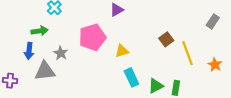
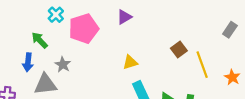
green arrow: (40, 31) -> (40, 40), turned -126
pink pentagon: (92, 37) -> (84, 29), moved

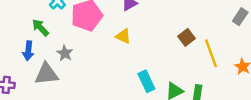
yellow triangle: (130, 62) -> (123, 36), moved, turned 42

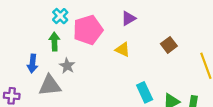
green arrow: (40, 28) -> (54, 41), moved, turned 42
brown square: (187, 37) -> (169, 45), moved

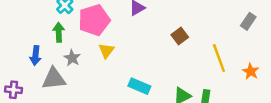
yellow triangle: (123, 50) -> (106, 51), moved, turned 42
cyan rectangle: (145, 92) -> (139, 86), moved, turned -42

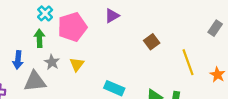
yellow triangle: (106, 51) -> (77, 64), moved

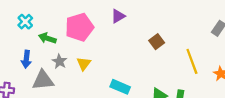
cyan cross: (45, 13) -> (25, 22), moved
green arrow: (39, 38) -> (47, 38), turned -70

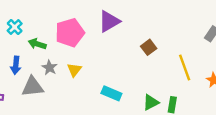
purple triangle: (118, 16) -> (109, 21), size x1.5

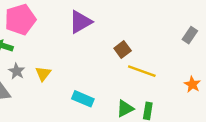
pink pentagon: (70, 33) -> (20, 19), moved
yellow line: (185, 68) -> (142, 71), moved, turned -50

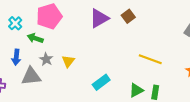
brown square: (123, 50) -> (128, 16), moved
cyan rectangle: (83, 99) -> (101, 82), turned -60

